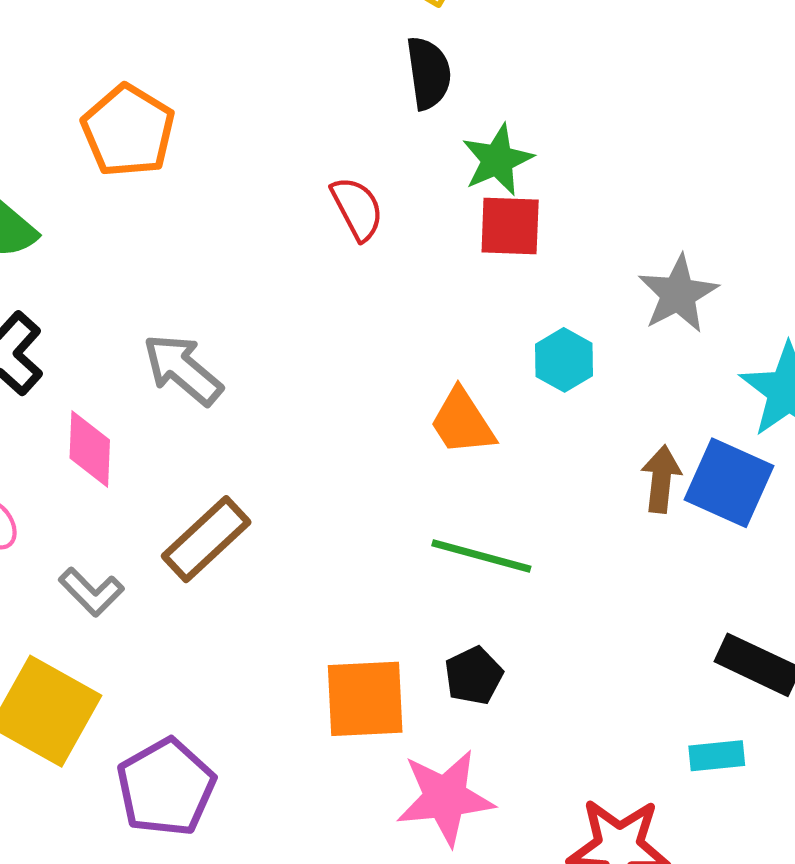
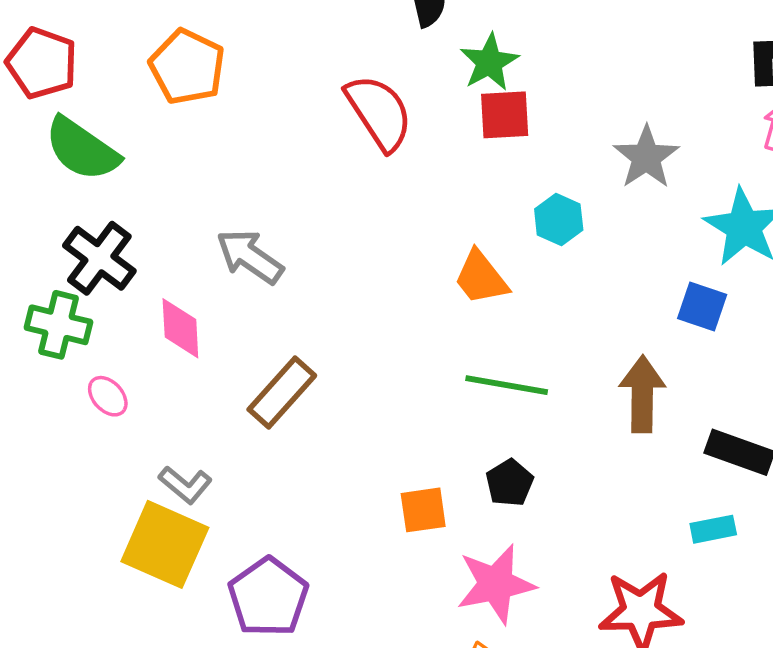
red semicircle: (357, 209) -> (379, 112), size x1.5
brown arrow: (661, 479) -> (642, 394), moved, size x1.4
blue square: (729, 483) -> (702, 307), size x0.7
gray L-shape: (91, 592) -> (185, 485), moved
orange square: (365, 699) -> (423, 510), size x0.7

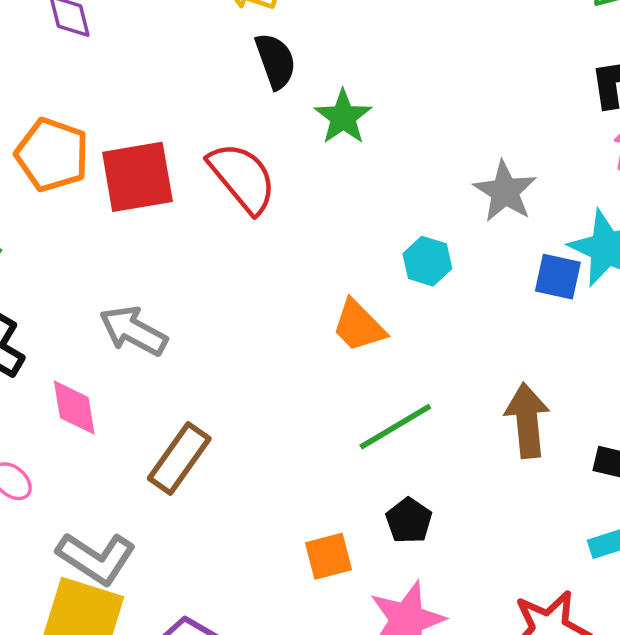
red square: (505, 115) -> (137, 177), moved, size x1.4
blue square: (702, 307) -> (558, 277), moved
green line: (507, 385) -> (395, 427), turned -34
gray L-shape: (185, 485) -> (96, 558), size x1.5

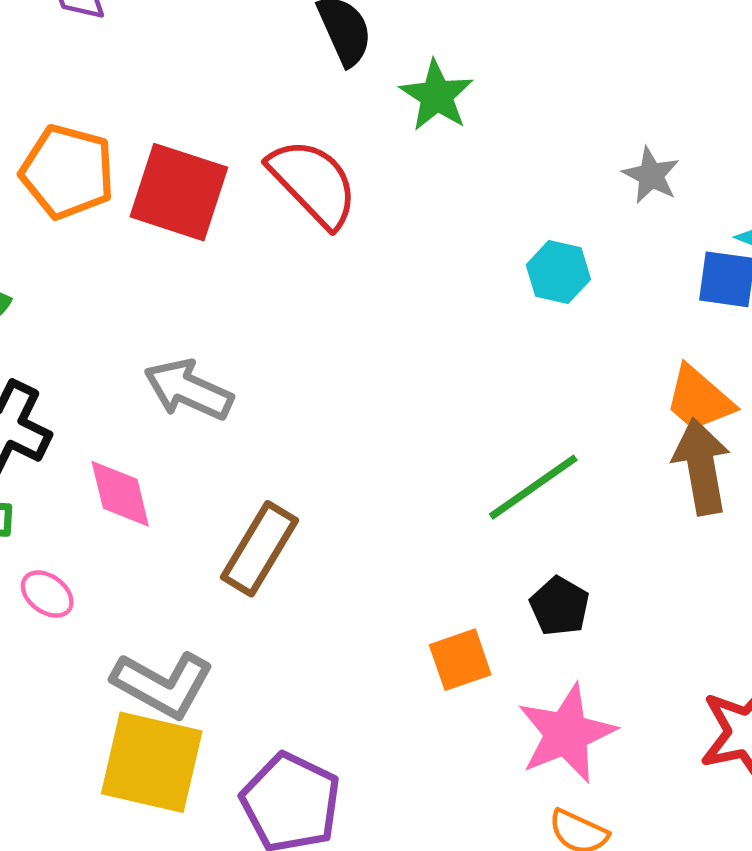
red square: (137, 177) -> (179, 192), turned 32
gray star: (505, 191) -> (651, 175), size x0.7
orange trapezoid: (359, 326) -> (699, 399), moved

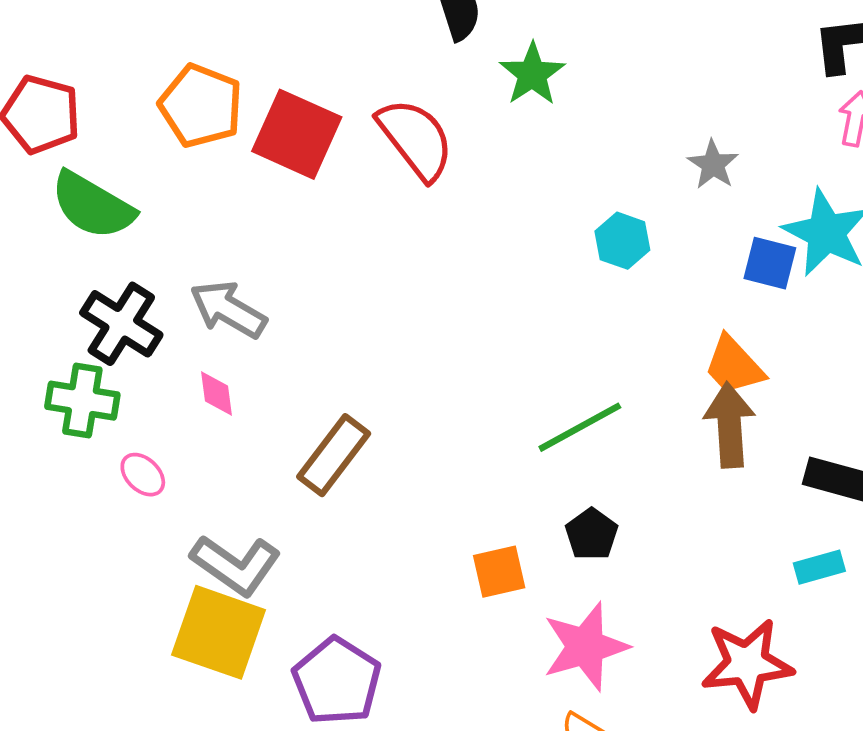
gray arrow: (188, 390) -> (228, 309), moved
pink diamond: (120, 494) -> (217, 394), size x0.7

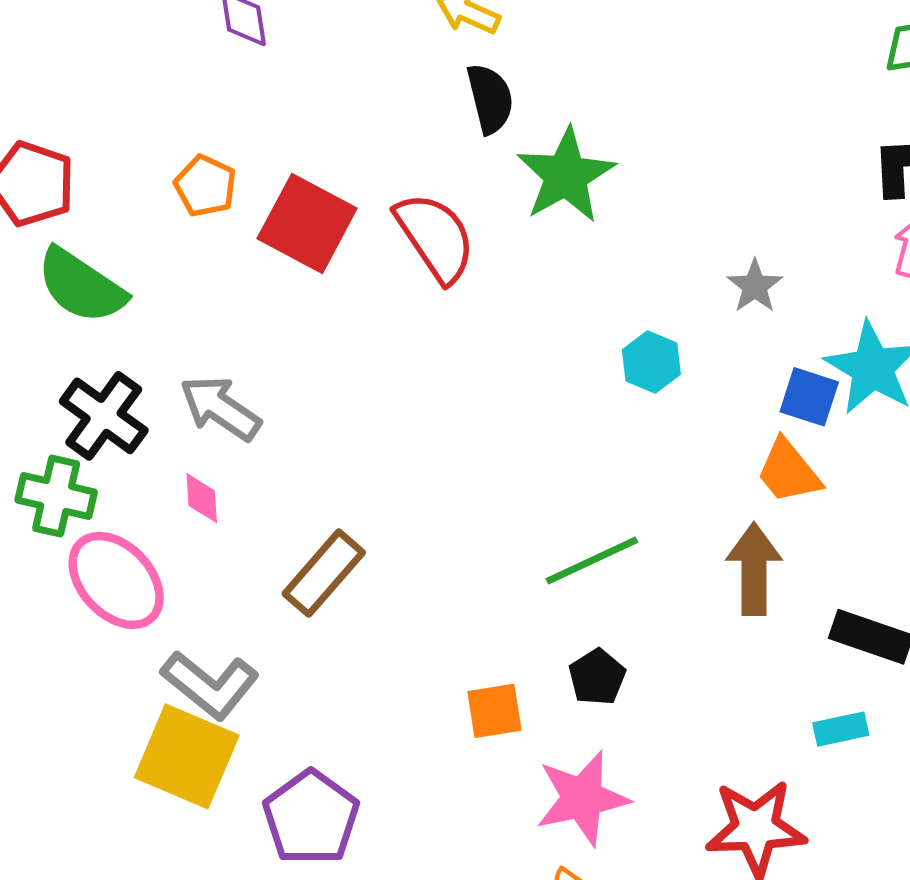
green star: (532, 74) -> (566, 175), size x1.4
orange pentagon: (201, 106) -> (205, 186), size x0.7
orange trapezoid: (734, 366) -> (788, 471), moved
pink ellipse: (143, 475) -> (116, 580), size x2.0

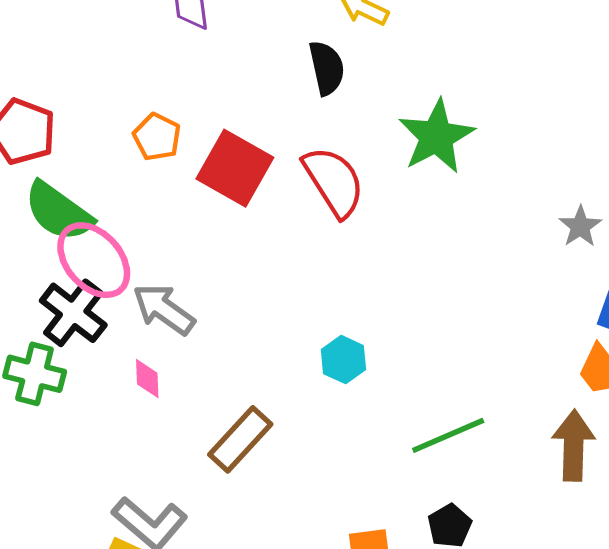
black semicircle: (490, 99) -> (327, 68), moved
cyan hexagon: (651, 362) -> (343, 360), moved
pink ellipse: (116, 580) -> (94, 260), moved

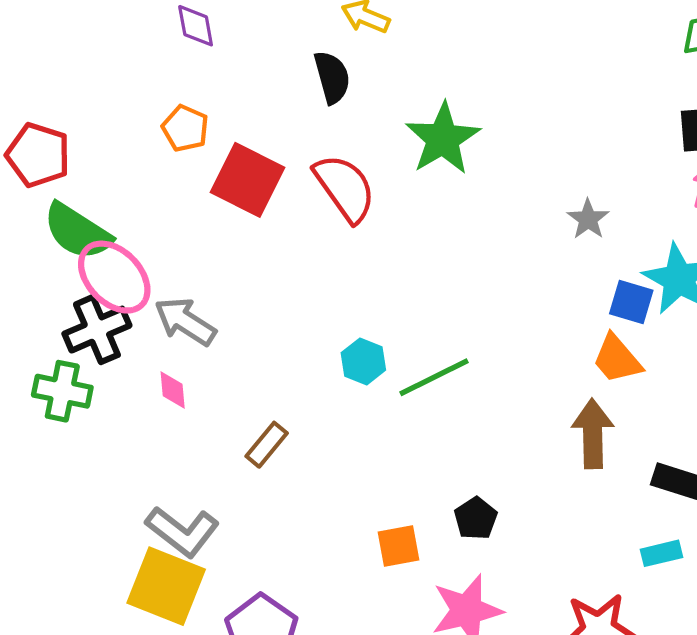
orange pentagon: (157, 137) -> (185, 128), moved
black cross: (73, 313) -> (97, 330), turned 32
green line: (448, 435) -> (434, 377), moved
brown rectangle: (240, 439) -> (267, 445), size x0.7

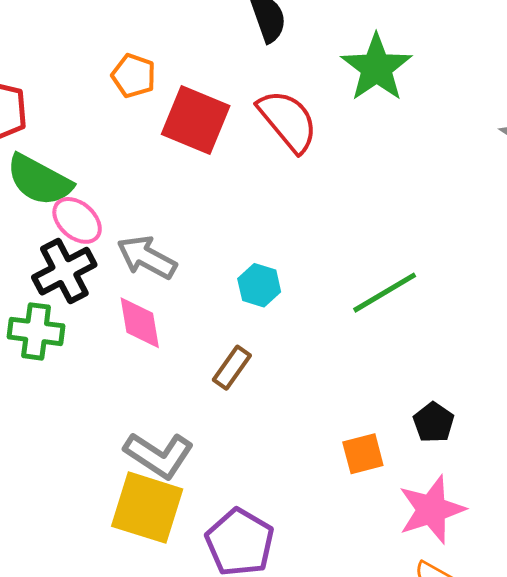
pink ellipse: (114, 277) -> (77, 220), size x0.7
cyan hexagon: (363, 361) -> (259, 285), moved
pink diamond: (173, 390) -> (140, 323), size x1.5

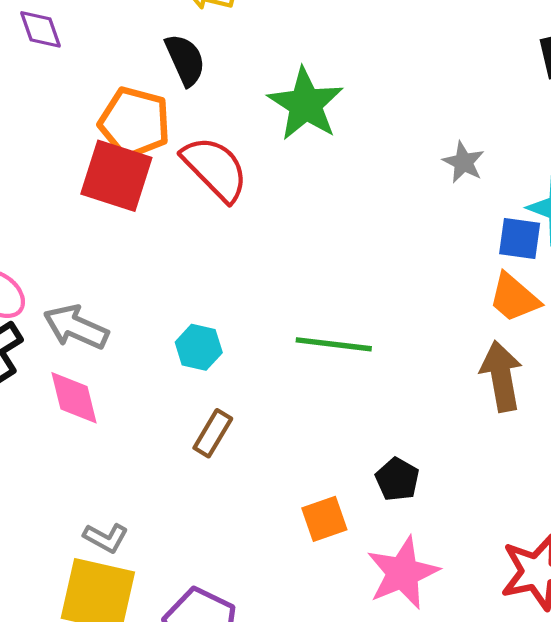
orange pentagon: (134, 76) -> (135, 123), moved, size x1.5
green line: (385, 293) -> (334, 344), turned 42
brown rectangle: (232, 368) -> (213, 433), moved
gray L-shape: (159, 455) -> (106, 538), size x0.6

